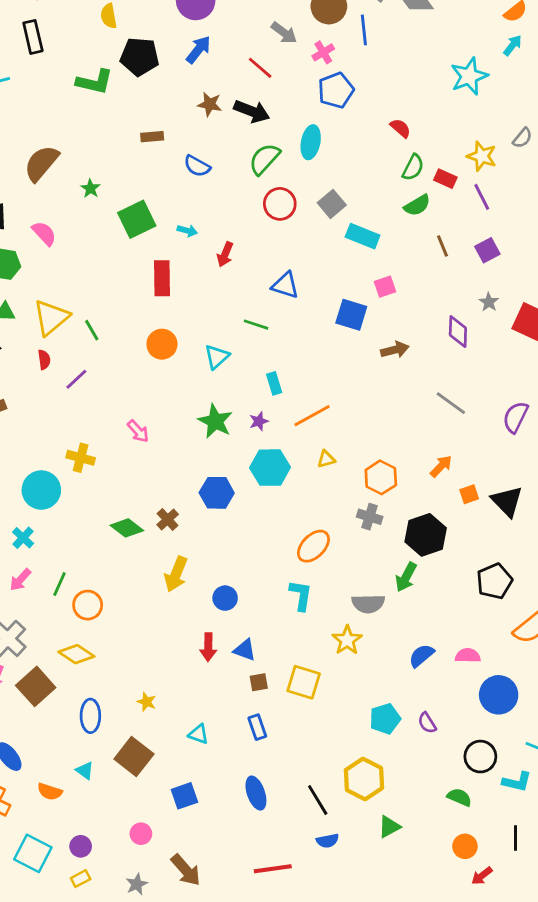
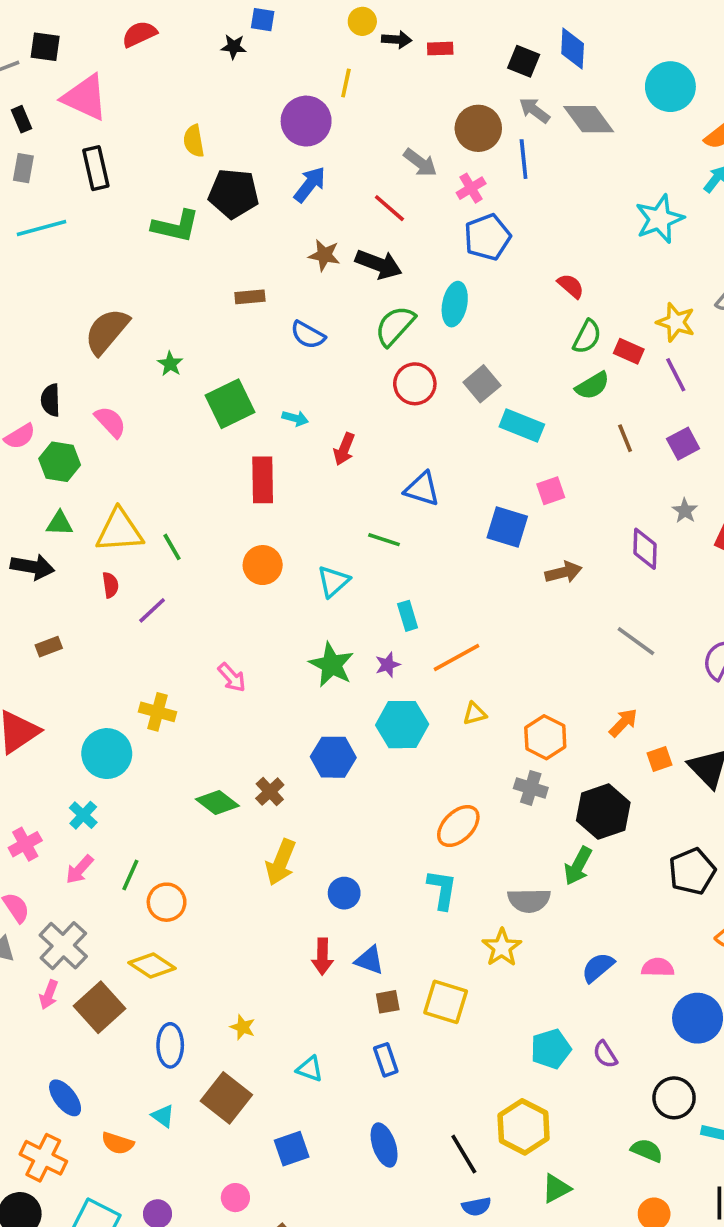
yellow triangle: (51, 318) -> (119, 531), turned 36

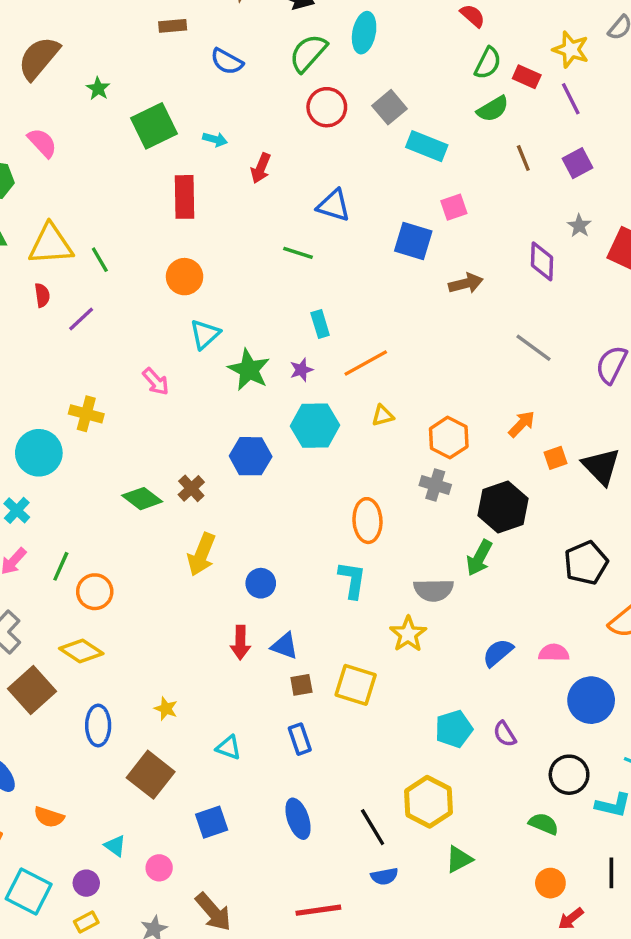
cyan triangle: (333, 581) -> (205, 334), moved
orange ellipse: (458, 826) -> (367, 521), turned -48
cyan triangle: (163, 1116) -> (115, 846), moved

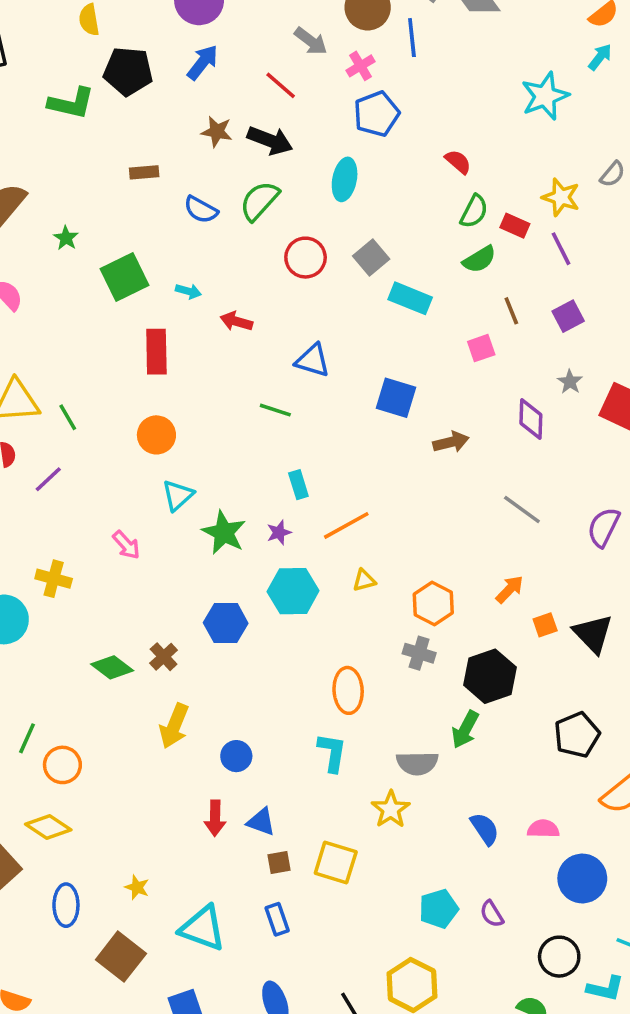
green semicircle: (308, 53) -> (259, 201), moved
red arrow: (261, 168) -> (236, 321), turned 84
pink square: (454, 207) -> (481, 348), moved
blue semicircle: (498, 653) -> (485, 829), turned 96
cyan triangle: (229, 748) -> (203, 928), size x1.8

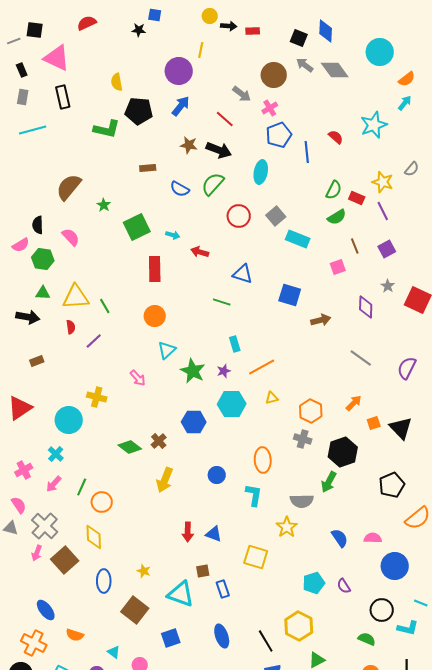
blue line: (412, 38) -> (307, 152), moved
red semicircle: (458, 162) -> (336, 137), moved
blue circle: (236, 756) -> (217, 475), moved
yellow diamond: (48, 827) -> (94, 537), turned 55
brown square: (279, 863) -> (203, 571), moved

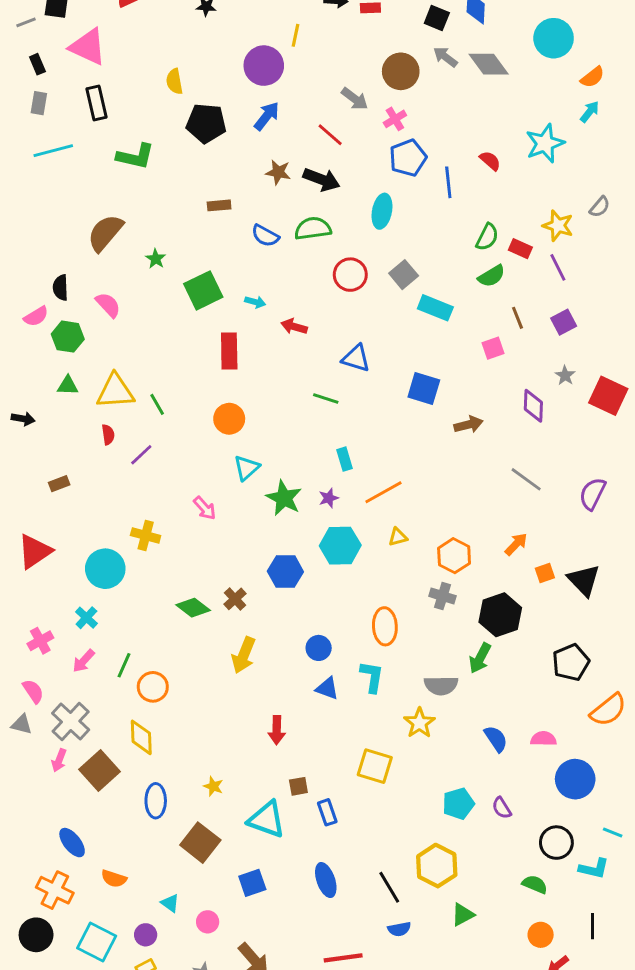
green L-shape: (107, 129) -> (135, 156), moved
green semicircle: (213, 184) -> (313, 228), turned 40
black arrow: (28, 317) -> (23, 419), moved, size x0.7
blue triangle: (214, 534) -> (327, 688), moved

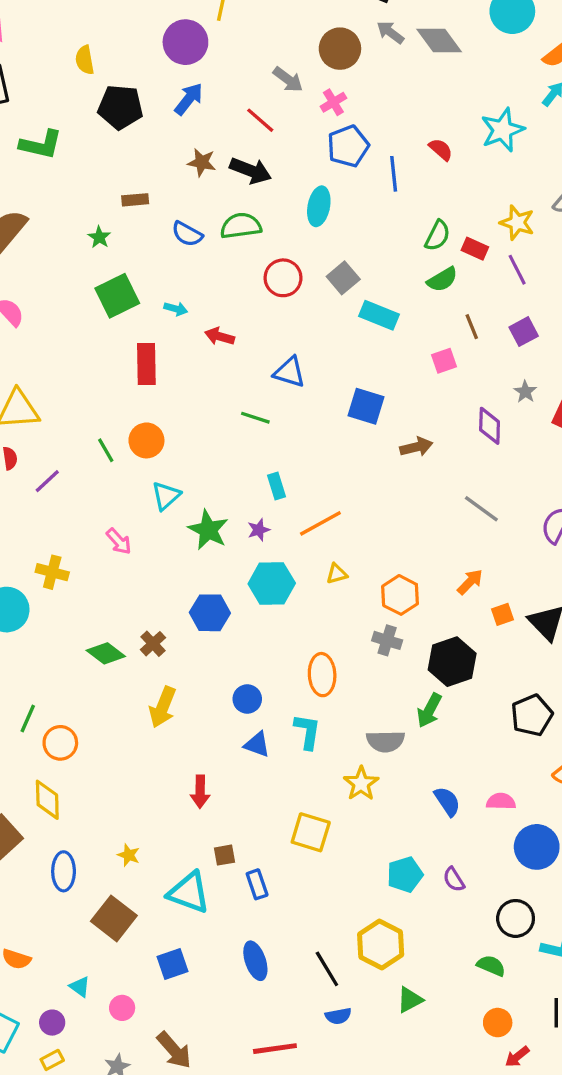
green star: (156, 259) -> (99, 237), moved
green line: (157, 404) -> (106, 450), moved

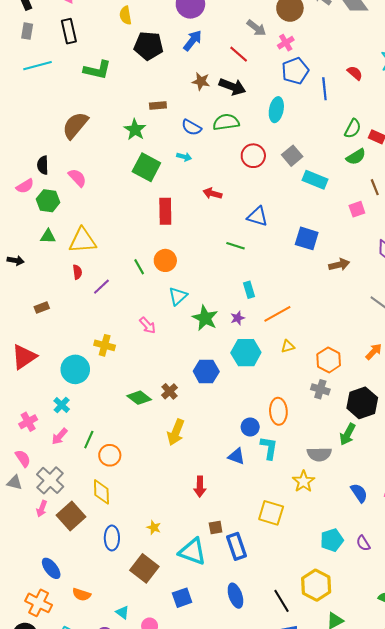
green star: (99, 237) -> (135, 130), size x1.5
green square: (117, 296) -> (146, 167), turned -36
cyan arrow: (176, 309) -> (184, 157), moved
blue circle: (247, 699) -> (250, 427), moved
blue rectangle: (257, 884) -> (237, 546), size x1.4

